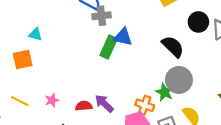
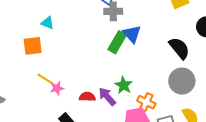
blue triangle: (123, 37) -> (132, 34), turned 30
green star: (164, 92) -> (124, 85), moved
yellow line: (20, 101) -> (46, 79), moved

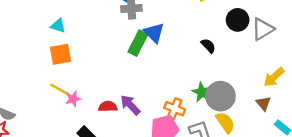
orange square: (33, 46) -> (60, 54), moved
black semicircle: (179, 48) -> (208, 46), size x0.6
gray circle: (182, 81) -> (220, 96), moved
green star: (124, 85) -> (202, 92), moved

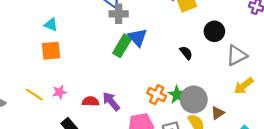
gray triangle: (263, 29) -> (237, 55), moved
yellow line: (60, 89) -> (34, 95), moved
brown triangle: (263, 103) -> (218, 113), moved, turned 32
orange cross: (175, 109) -> (157, 95), moved

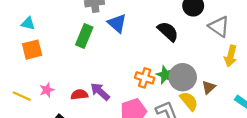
green rectangle: (122, 46) -> (84, 36), moved
black semicircle: (186, 53) -> (168, 31), size x1.5
gray triangle: (237, 55) -> (219, 27), turned -50
yellow arrow: (244, 86) -> (231, 56), turned -30

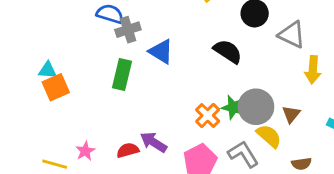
orange square: (32, 50) -> (56, 87), moved
orange cross: (145, 78) -> (208, 115), turned 36

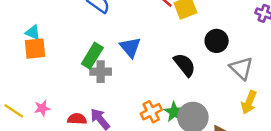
gray cross: (128, 30) -> (101, 72), moved

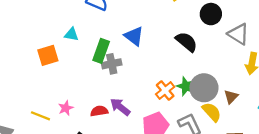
cyan triangle: (33, 32) -> (71, 34), moved

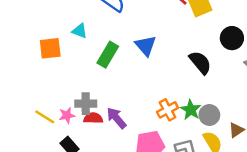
gray cross: (112, 64) -> (86, 104), moved
gray circle: (204, 88) -> (209, 115), size x0.7
pink star: (66, 108) -> (67, 115), moved
yellow line: (40, 116) -> (45, 117), moved

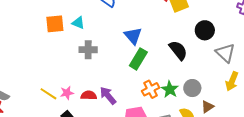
orange square: (50, 48) -> (55, 24), moved
green rectangle: (108, 55) -> (138, 59), moved
gray cross: (86, 104) -> (88, 50), moved
gray circle: (209, 115) -> (192, 88), moved

